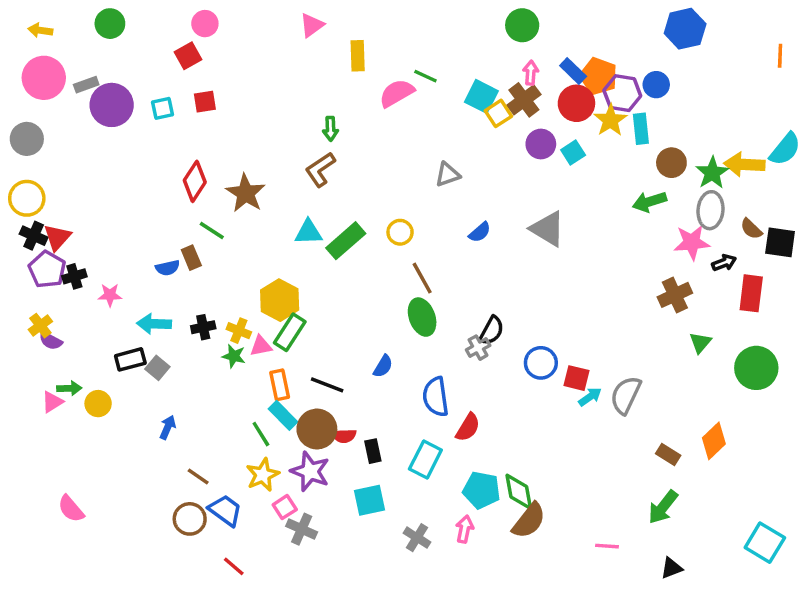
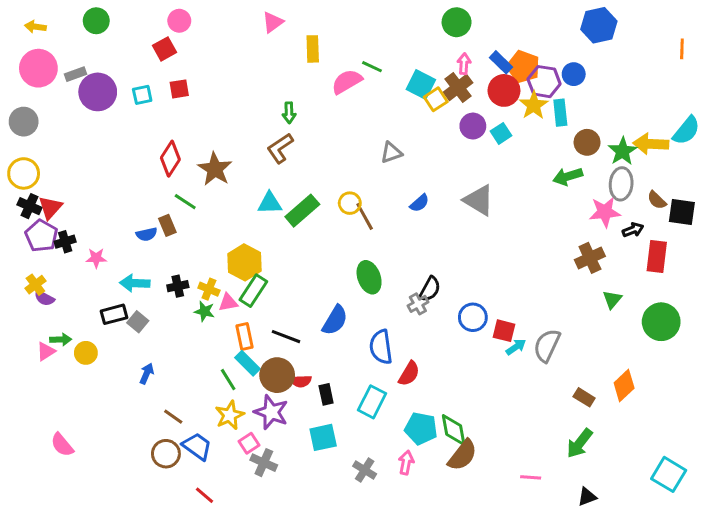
brown line: (422, 278) -> (365, 216), moved
blue semicircle: (383, 366) -> (335, 320), size x1.5

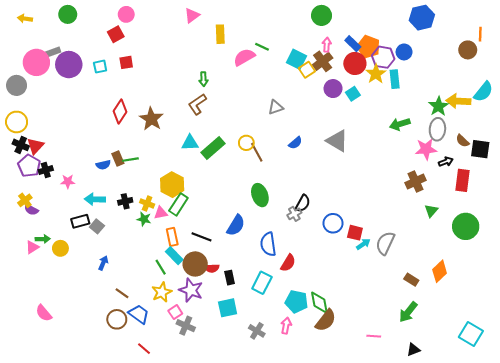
pink circle: (38, 68) -> (36, 62), moved
brown circle: (587, 142) -> (468, 50), moved
green line: (185, 202) -> (130, 160), moved, turned -42

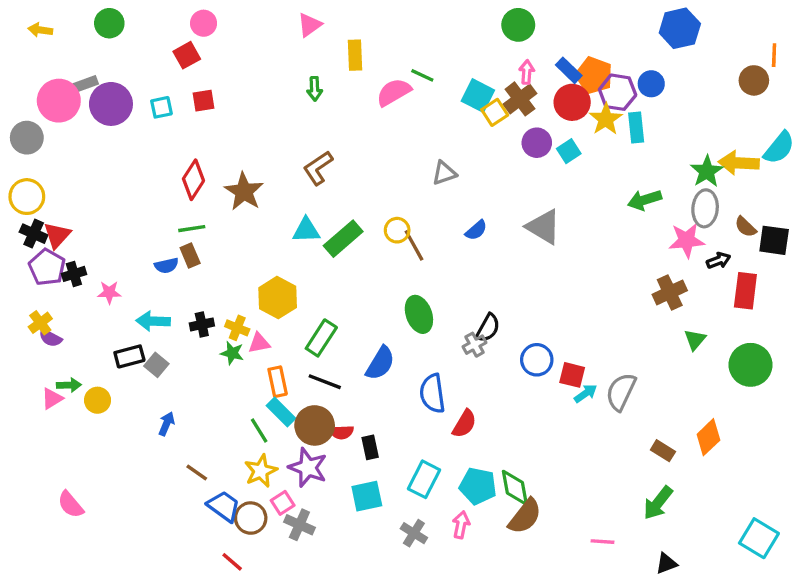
green arrow: (204, 79) -> (315, 89), moved
green line: (130, 160) -> (192, 229), moved
green rectangle: (178, 204) -> (321, 338), moved
cyan rectangle: (262, 283) -> (424, 479), moved
brown circle: (117, 319) -> (251, 518), moved

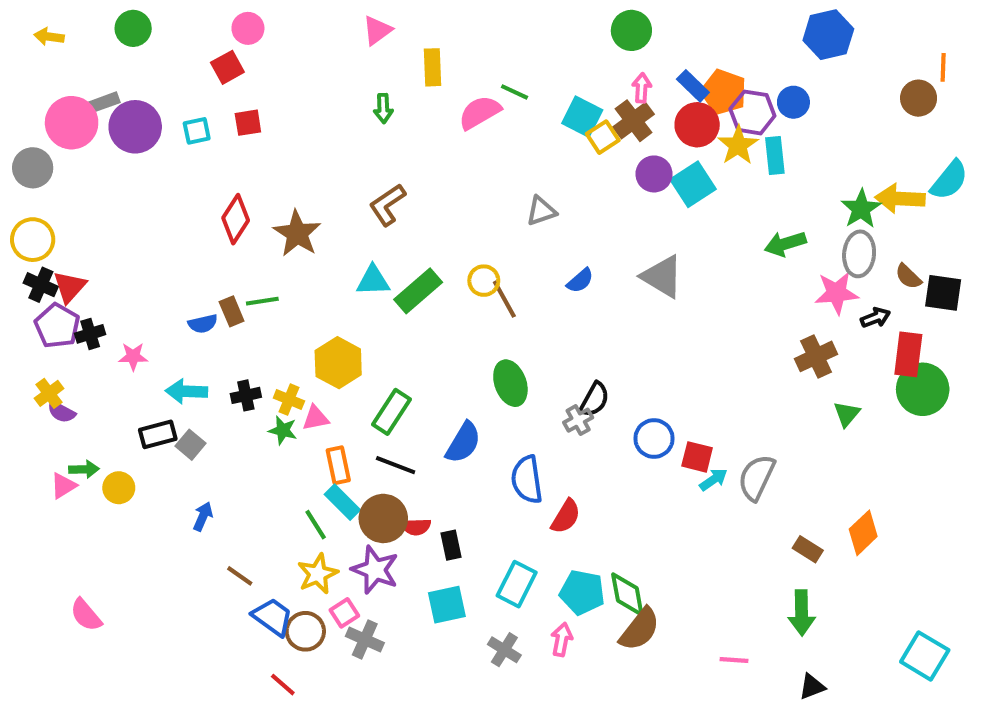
cyan square: (569, 151) -> (693, 184), size x1.5
green line: (192, 229) -> (262, 301), moved
green circle: (751, 365) -> (923, 389), moved
green arrow: (658, 503) -> (802, 613), turned -39

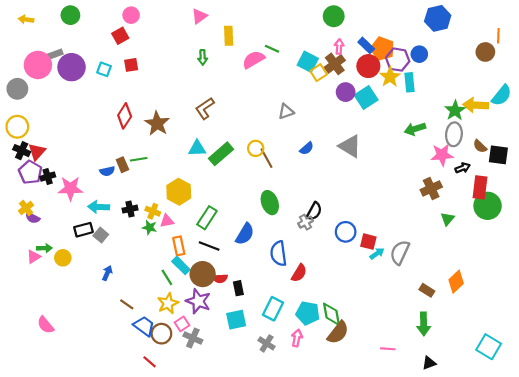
cyan square: (197, 131) -> (104, 69), turned 32
pink star: (133, 356) -> (70, 188), size x1.6

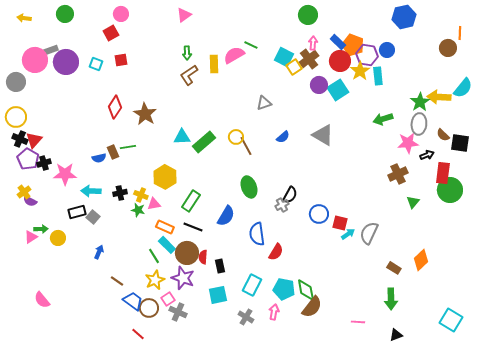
yellow rectangle: (229, 36) -> (214, 64), moved
brown L-shape: (205, 108) -> (189, 75), moved
orange rectangle: (179, 246) -> (165, 227), turned -54
red semicircle: (220, 278) -> (203, 257), turned 96

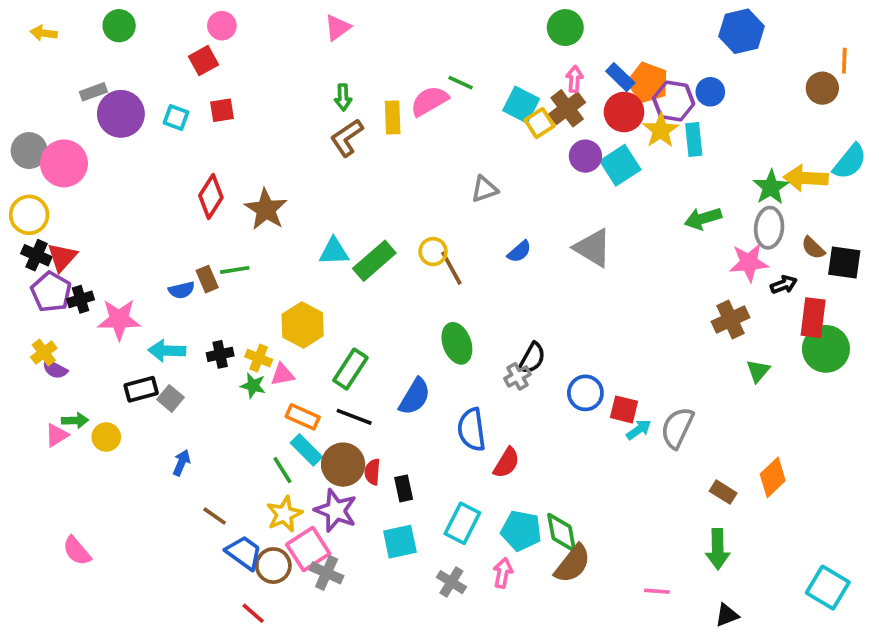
pink circle: (35, 60) -> (64, 163), moved
pink square: (168, 299) -> (308, 549), size x1.6

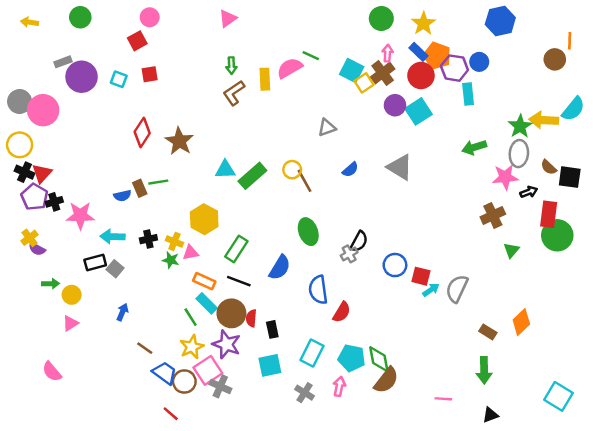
yellow star: (661, 130) -> (423, 23), moved
pink triangle: (57, 435) -> (70, 323), moved

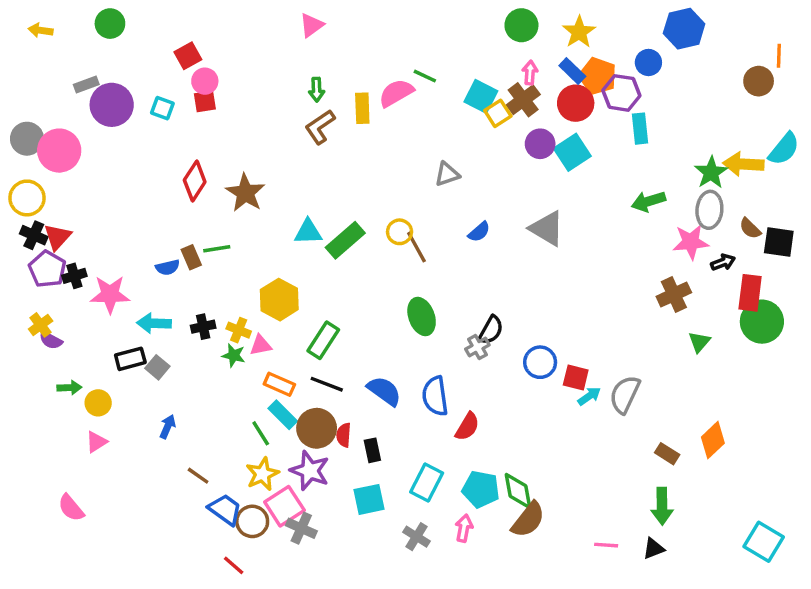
pink circle: (150, 17) -> (205, 81), moved
blue circle: (479, 62) -> (648, 62), moved
blue semicircle: (280, 268) -> (384, 391), moved, turned -85
black triangle: (490, 415) -> (654, 548), moved

